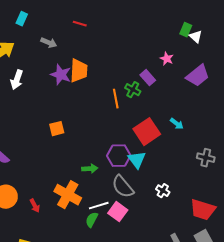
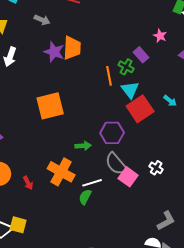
orange square: (57, 129) -> (50, 106), size x1.8
cyan triangle: (137, 160) -> (130, 90), moved
pink square: (118, 212) -> (128, 177), moved

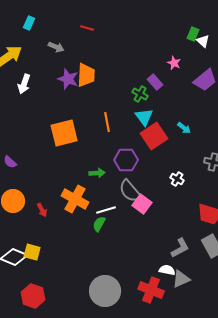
orange line: (109, 76) -> (107, 122), moved
white cross: (156, 168) -> (177, 179), moved

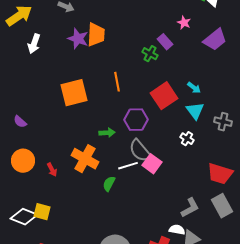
cyan triangle: (144, 117) -> (195, 111), moved
white line: (106, 210) -> (128, 166), moved

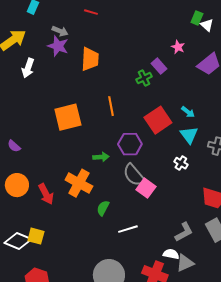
purple star: (78, 39) -> (58, 46), moved
green cross: (150, 54) -> (144, 78), turned 35
white line: (128, 166) -> (128, 229), moved
red arrow: (52, 170) -> (46, 194), size x1.5

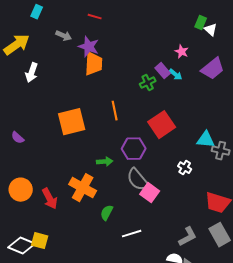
purple star: (58, 46) -> (89, 47), moved
cyan arrow: (188, 112) -> (176, 75), moved
cyan triangle: (189, 135) -> (206, 140), moved, turned -48
purple semicircle: (14, 146) -> (18, 138), moved

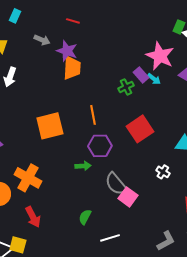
pink star: (182, 52) -> (160, 56), size x2.0
purple hexagon: (134, 149) -> (100, 146), moved
orange cross: (83, 188) -> (28, 178), moved
red arrow: (50, 199) -> (33, 217), moved

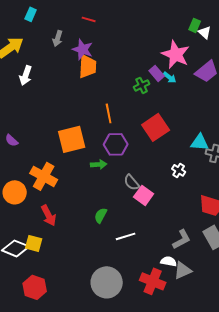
gray arrow: (42, 40) -> (58, 38), turned 84
orange square: (50, 126) -> (72, 139), moved
gray semicircle: (116, 184) -> (132, 182), size x0.7

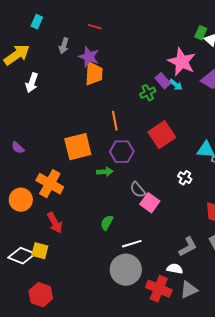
gray triangle: (183, 270) -> (189, 290), moved
gray circle: (107, 282) -> (126, 270), moved

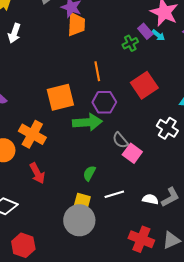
green arrow: (105, 172) -> (87, 122), size x1.8
white cross: (185, 178) -> (167, 128), size x1.5
yellow square: (40, 251) -> (82, 201), moved
white semicircle: (175, 269) -> (150, 199), moved
gray circle: (126, 270) -> (79, 220), moved

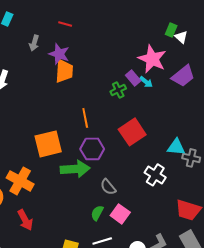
pink square: (132, 153) -> (120, 214), moved
green semicircle: (89, 173) -> (97, 213), moved

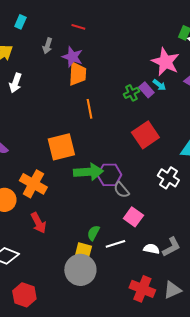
purple rectangle: (133, 78) -> (146, 90), moved
orange line: (85, 118) -> (89, 109), moved
purple hexagon: (92, 149) -> (109, 175), moved
green semicircle: (97, 213) -> (93, 233), moved

